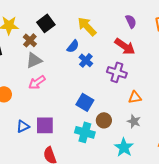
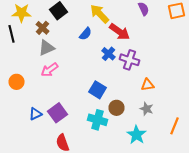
red arrow: (125, 46) -> (120, 32), moved
blue cross: (86, 60) -> (108, 54), moved
purple square: (45, 125) -> (58, 113), turned -36

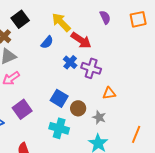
brown circle: (116, 108) -> (78, 108), moved
gray star: (146, 109) -> (99, 117), moved
purple square: (58, 113) -> (22, 109), moved

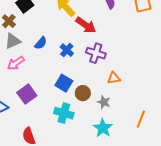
blue semicircle: (47, 42) -> (41, 43), moved
blue cross: (70, 62) -> (67, 50), moved

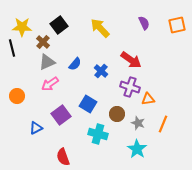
red arrow: (86, 25) -> (131, 60), moved
purple cross: (96, 53) -> (130, 87), moved
blue square: (64, 83) -> (88, 104), moved
orange line: (141, 119) -> (163, 124), moved

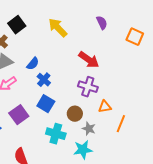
orange square: (177, 25) -> (135, 37), moved, turned 36
blue cross: (101, 71) -> (44, 80), moved
orange triangle: (148, 99) -> (105, 107), moved
gray star: (138, 123) -> (89, 129), moved
cyan star: (137, 149) -> (83, 150), moved, turned 30

